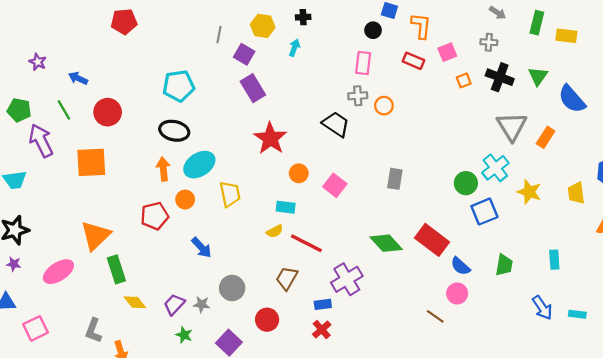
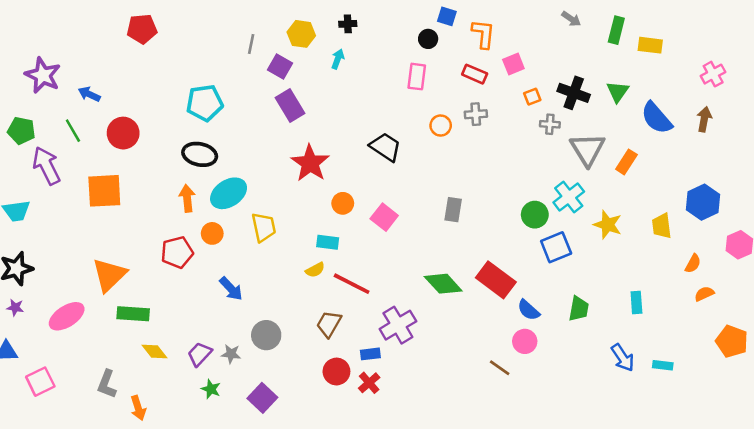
gray cross: (489, 42) -> (550, 124), moved
purple star: (38, 62) -> (43, 75), size x1.8
gray cross: (358, 96) -> (476, 114), moved
green rectangle: (116, 269) -> (133, 314), turned -68
red circle: (267, 320) -> (336, 372), moved

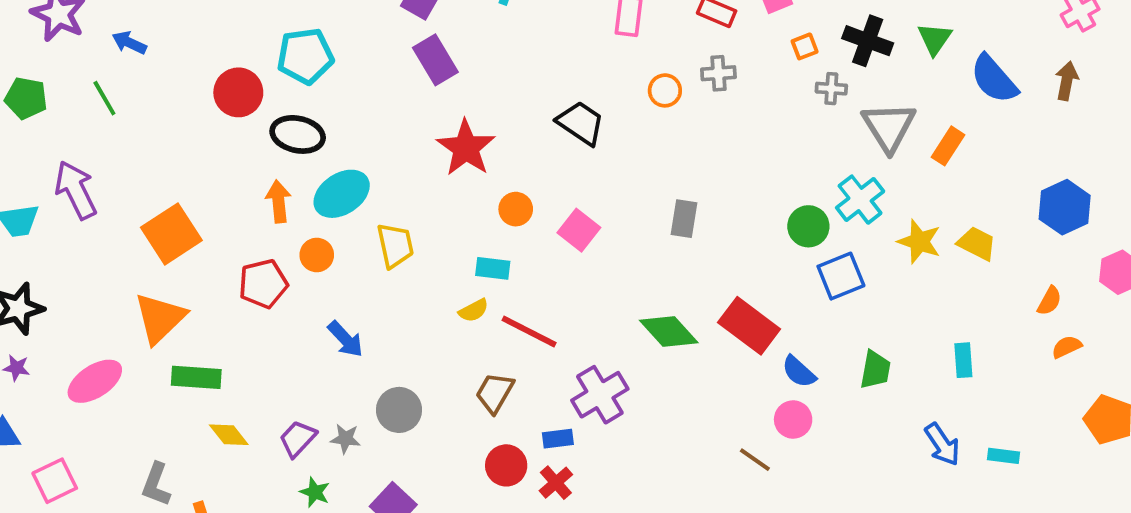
red circle: (123, 133) -> (238, 92), moved
purple arrow: (47, 166) -> (76, 190), moved
orange square: (104, 191) -> (171, 234), moved, turned -30
yellow trapezoid: (662, 226) -> (977, 244), moved, turned 124

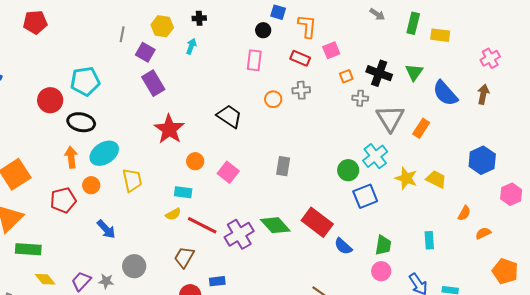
orange semicircle: (1049, 301) -> (464, 213), moved
purple cross: (600, 395) -> (239, 234), moved
pink circle: (793, 420) -> (381, 271), moved

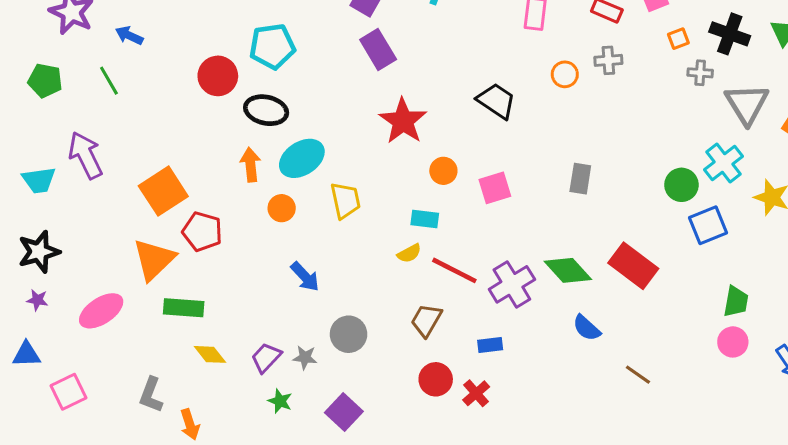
pink square: (228, 172) -> (495, 188), turned 35
red pentagon: (63, 200) -> (202, 232), moved, turned 30
blue semicircle: (343, 246) -> (587, 328), moved
blue rectangle: (217, 281) -> (490, 345), moved

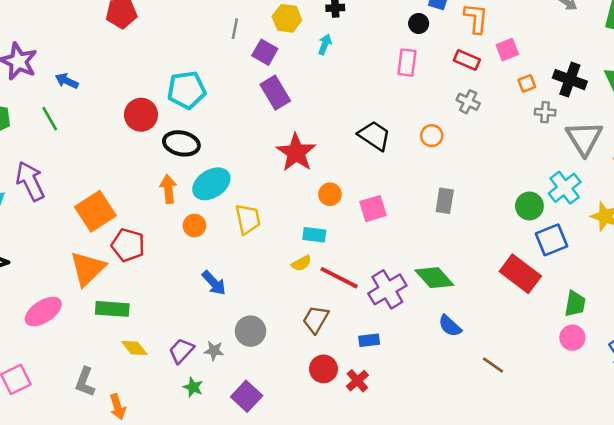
gray cross: (608, 60) -> (468, 102), turned 30
orange circle: (565, 74) -> (432, 136), moved
red rectangle: (633, 266) -> (520, 274), moved

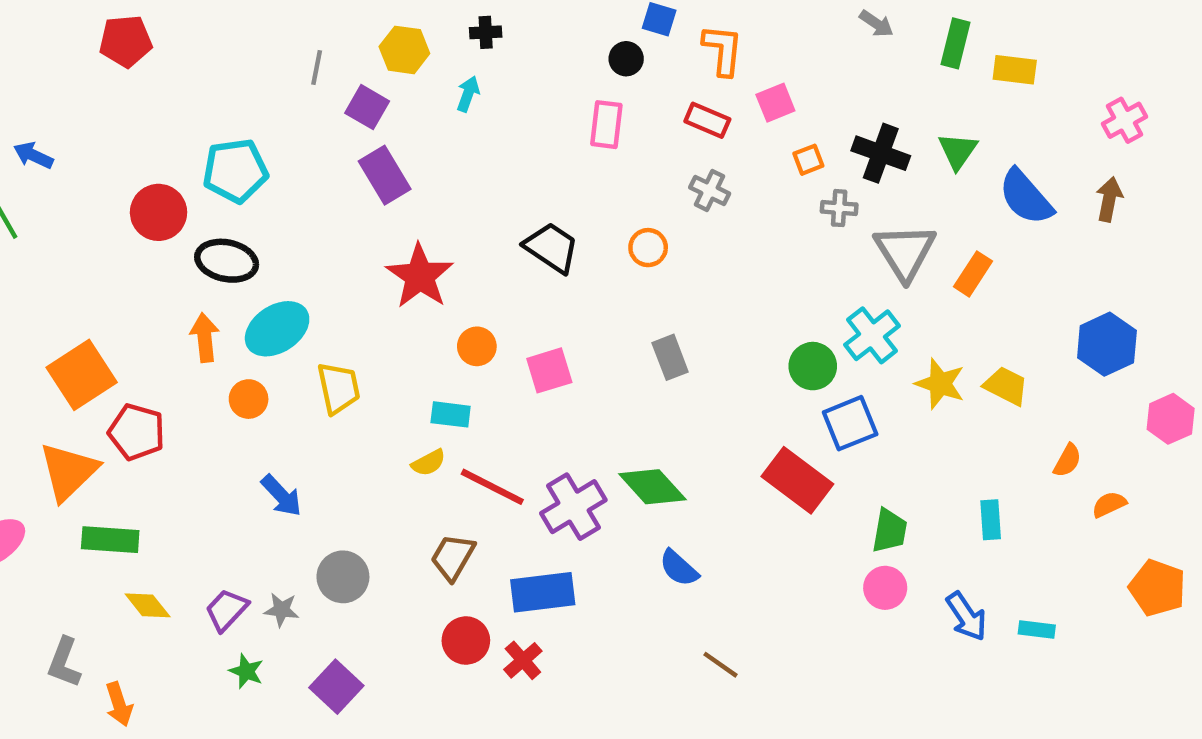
gray rectangle: (445, 201) -> (670, 357), turned -30
blue rectangle: (369, 340) -> (543, 592), size x1.8
brown line: (493, 365) -> (721, 665), moved

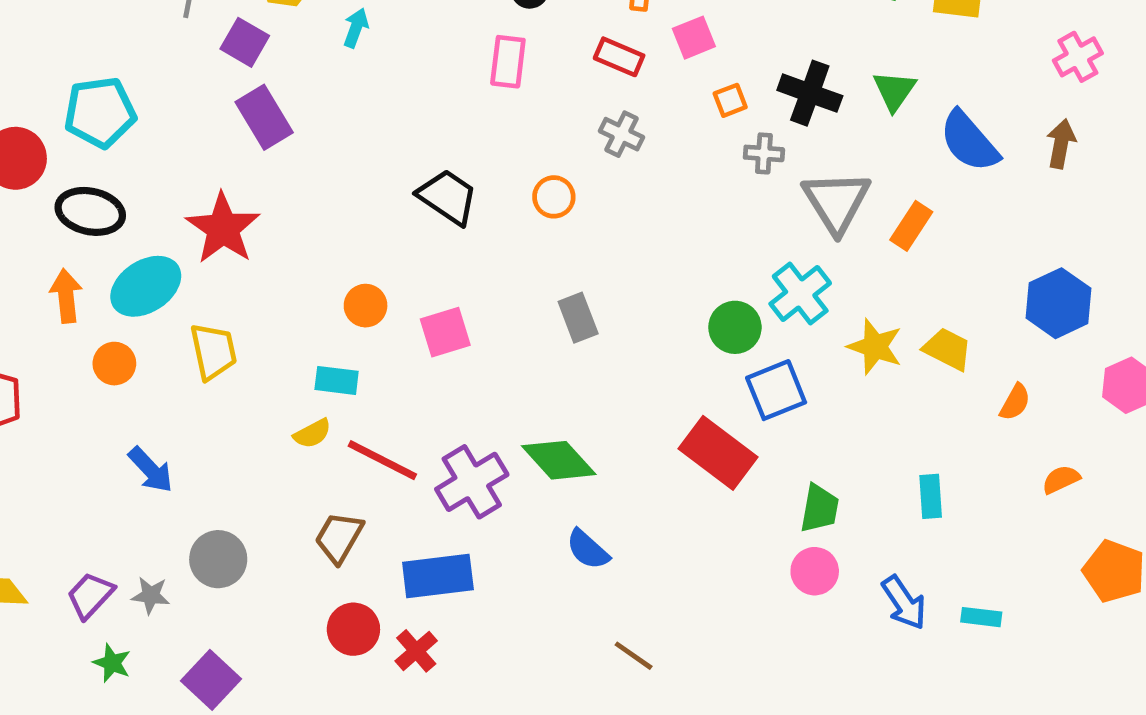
red star: (420, 276) -> (223, 228), moved
orange semicircle: (1067, 460) -> (1015, 402), moved

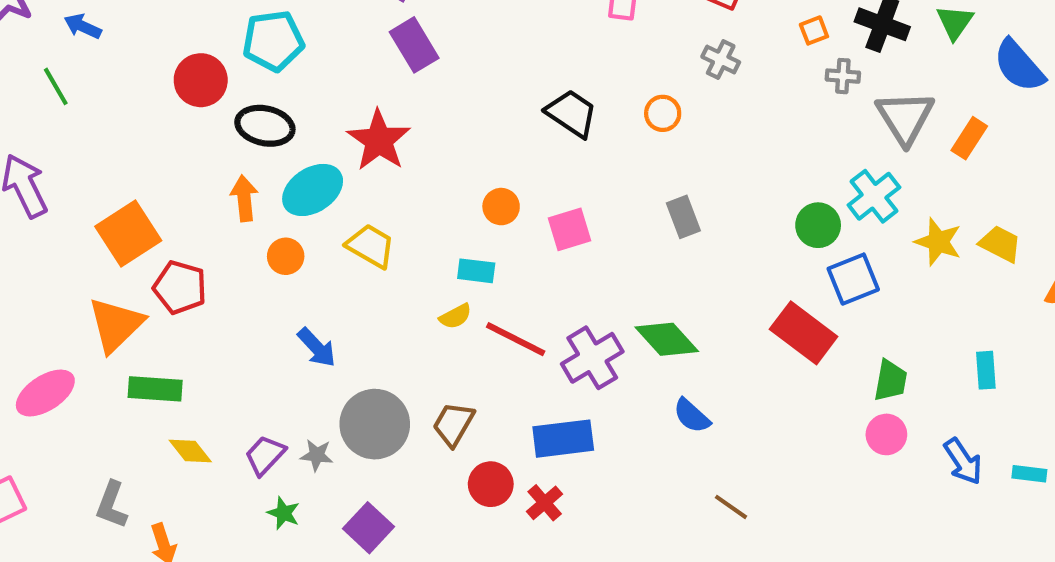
yellow trapezoid: (213, 351) -> (371, 246), turned -48
brown trapezoid: (339, 537) -> (453, 424), moved
gray circle: (218, 559) -> (375, 424), size x1.4

